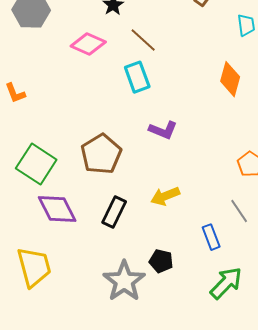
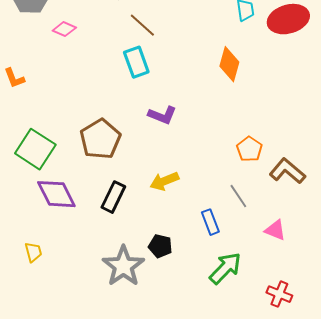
pink diamond: (88, 44) -> (64, 29), moved, size x0.7
yellow trapezoid: (34, 267) -> (33, 252), size x0.5

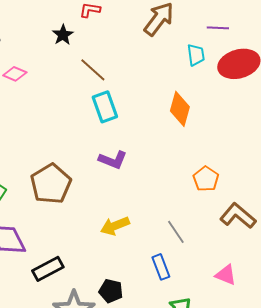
cyan rectangle: (136, 62) -> (105, 107), moved
orange pentagon: (249, 149) -> (206, 179), moved
gray line: (238, 196) -> (176, 232), moved
black rectangle: (113, 197) -> (48, 269), moved, turned 36

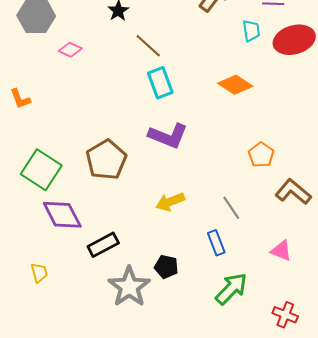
orange diamond: (180, 109) -> (235, 85), turned -72
purple L-shape: (113, 160) -> (168, 136), size x1.4

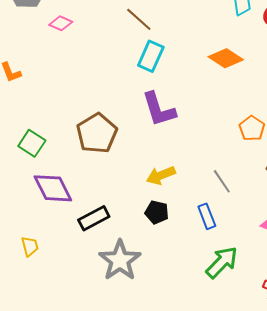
cyan rectangle: (160, 83) -> (151, 56), turned 44
purple L-shape: (168, 136) -> (159, 109), turned 51
green square: (41, 170) -> (32, 143), size x0.7
black pentagon: (166, 267) -> (157, 212), moved

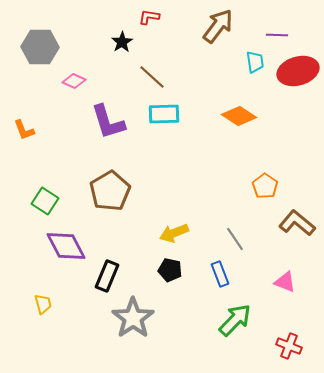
cyan rectangle: (151, 56) -> (164, 114), turned 64
purple L-shape: (159, 109) -> (108, 122), moved
black rectangle: (94, 218) -> (107, 276), turned -40

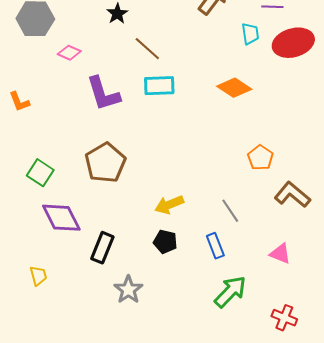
gray star: (133, 318) -> (128, 290), size x0.7

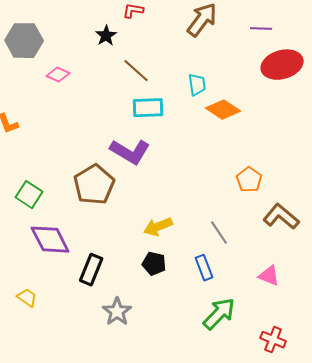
cyan trapezoid: (250, 34) -> (197, 85), moved
purple L-shape: (103, 94) -> (130, 152), moved, turned -42
yellow trapezoid: (38, 276) -> (27, 298), turned -40

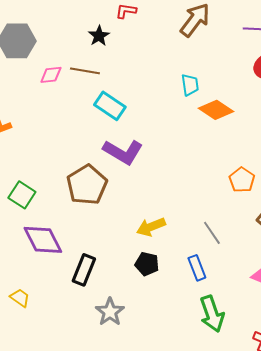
brown line: (136, 71) -> (85, 71), moved, turned -32
pink diamond: (58, 75) -> (51, 75), turned -30
cyan rectangle: (148, 108) -> (110, 106), moved, turned 36
green arrow: (219, 314) -> (212, 314), turned 117

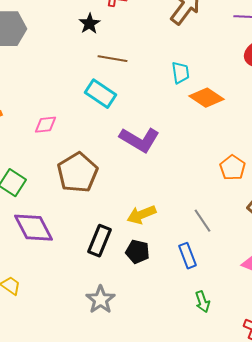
brown line: (85, 71) -> (112, 59), moved
pink diamond: (51, 75) -> (46, 125), moved
purple L-shape: (123, 152) -> (140, 140), moved
black rectangle: (84, 270) -> (100, 241), moved
green arrow: (212, 314) -> (202, 302), size x0.6

